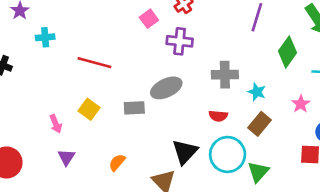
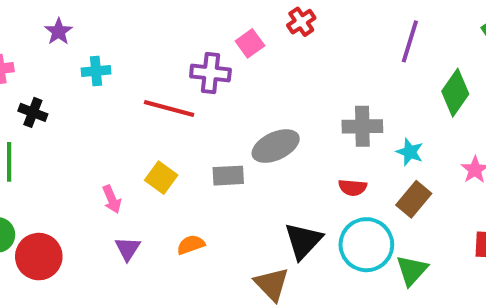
purple cross: (180, 41) -> (210, 73), moved
orange semicircle: (117, 162) -> (191, 245), moved, turned 30

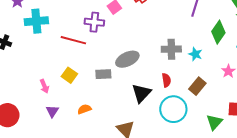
cyan cross: (96, 71) -> (36, 21), size x1.6
cyan star: (410, 152) -> (195, 54), moved
red semicircle: (353, 187) -> (166, 80), turned -104
black triangle: (303, 241) -> (141, 93), moved
green triangle: (412, 270) -> (214, 122), moved

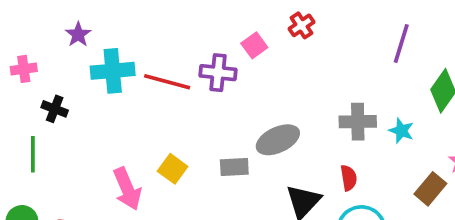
red line: (73, 40) -> (167, 82), moved
pink arrow: (44, 86) -> (127, 189), size x1.6
brown rectangle: (197, 86) -> (430, 189), moved

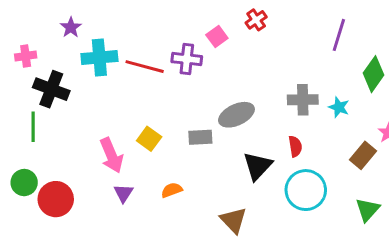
black cross: (55, 109) -> (51, 89), size x1.6

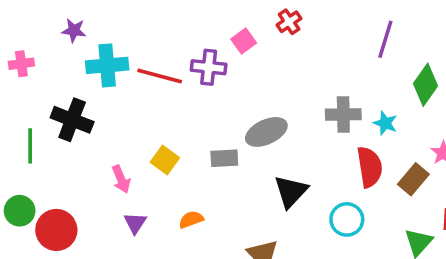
purple star: (71, 27) -> (74, 30), turned -30
black cross: (51, 89) -> (72, 120), moved
red semicircle: (295, 146) -> (370, 167), moved, size x1.6
pink arrow: (111, 155) -> (121, 179), size x0.7
cyan circle: (306, 190) -> (347, 219), size x0.7

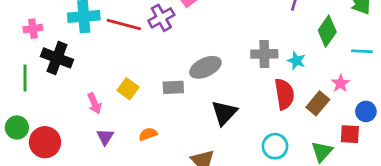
pink cross: (21, 64) -> (33, 29), moved
purple cross: (209, 67) -> (161, 18), turned -35
cyan circle: (347, 219) -> (275, 146), moved

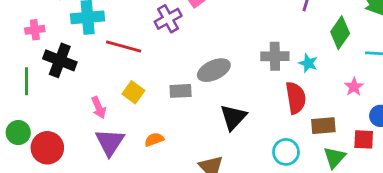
red line: (124, 25) -> (124, 47), moved
brown rectangle: (318, 103) -> (323, 126), moved, turned 45
purple triangle: (105, 137) -> (110, 142), size x1.6

